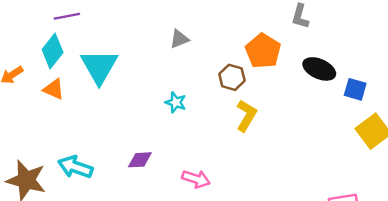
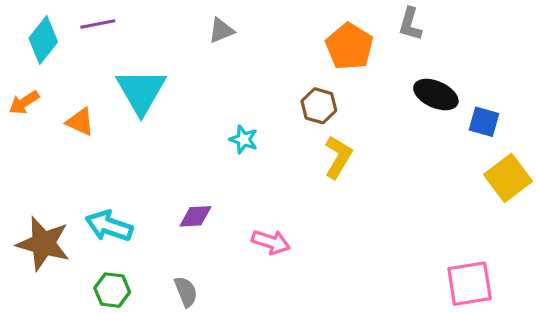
gray triangle: (179, 39) -> (221, 30), moved
cyan diamond: (53, 51) -> (43, 40), moved
orange pentagon: (263, 51) -> (349, 46), moved

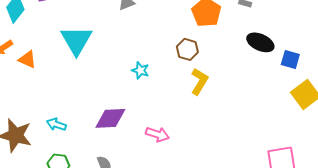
orange triangle: (80, 122) -> (27, 59), moved
purple diamond: (196, 216) -> (110, 118), size x1.5
cyan arrow: (109, 226) -> (56, 124), size x0.7

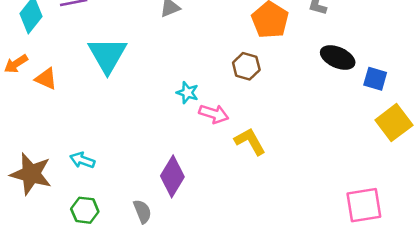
yellow L-shape: (199, 81) -> (250, 141), moved, turned -60
purple diamond: (110, 118) -> (172, 176), moved, turned -56
pink arrow: (157, 134) -> (214, 114), moved

